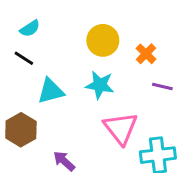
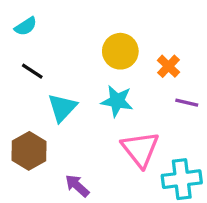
cyan semicircle: (30, 28) -> (26, 26), moved
cyan triangle: (51, 91) -> (62, 108), turned -32

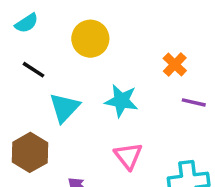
yellow circle: (120, 51) -> (90, 39), moved
pink triangle: (140, 149) -> (128, 156), moved, size x0.7

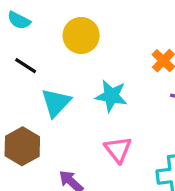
cyan semicircle: (27, 23) -> (19, 20), turned 60

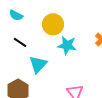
cyan star: (111, 96) -> (67, 45), moved

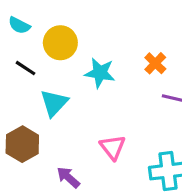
yellow circle: (53, 24) -> (60, 43), moved

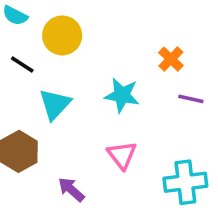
cyan star: (100, 73) -> (122, 95), moved

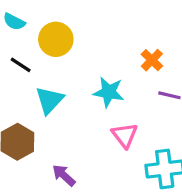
pink triangle: (122, 155) -> (125, 135), moved

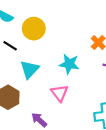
pink triangle: (125, 135) -> (60, 93), moved

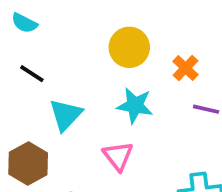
yellow circle: (34, 29) -> (129, 47), moved

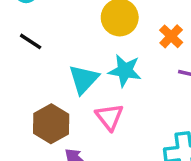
cyan triangle: (66, 115) -> (84, 79), moved
brown hexagon: (28, 164) -> (51, 124), moved

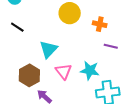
orange cross: (171, 36) -> (100, 24), turned -32
cyan star: (125, 71) -> (90, 70), moved

